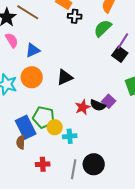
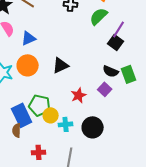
black semicircle: (98, 105) -> (111, 71), moved
black circle: (94, 164) -> (93, 127), moved

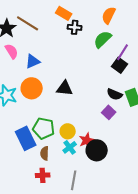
black triangle: (61, 65) -> (65, 88), turned 30
red star: (79, 95) -> (87, 140), moved
yellow circle: (51, 115) -> (68, 131), moved
cyan cross: (66, 124) -> (70, 147), turned -32
brown semicircle: (17, 130) -> (45, 153), moved

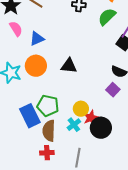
yellow circle: (68, 131) -> (81, 109), moved
brown semicircle: (45, 153) -> (49, 131), size x1.5

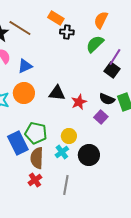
red star: (91, 118) -> (79, 102), moved
red cross: (47, 153) -> (35, 180), turned -32

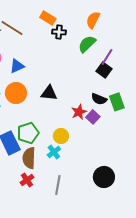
red star: (79, 102) -> (79, 112), moved
green pentagon: (36, 133) -> (28, 133), turned -30
black circle: (89, 155) -> (104, 177), moved

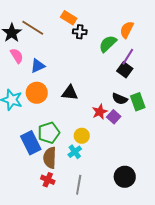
orange semicircle: (93, 20) -> (127, 30), moved
red cross: (27, 180) -> (48, 180), turned -32

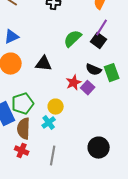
green semicircle: (108, 44) -> (73, 39), moved

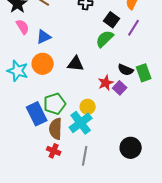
black square: (99, 41) -> (112, 20), moved
cyan cross: (49, 123) -> (81, 123), size x1.6

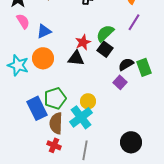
black square: (112, 20) -> (105, 49), moved
black semicircle: (126, 70) -> (126, 64), turned 126
red star: (106, 83) -> (83, 42), moved

